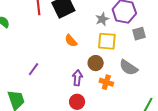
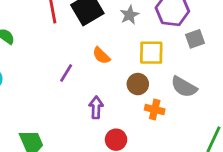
gray star: (102, 19) -> (130, 15), moved
purple line: (33, 69) -> (66, 73), moved
purple arrow: (77, 78) -> (96, 107), moved

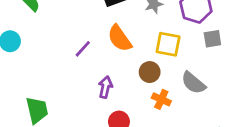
orange semicircle: (101, 56) -> (120, 38), size x1.5

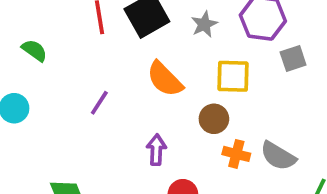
purple line: (83, 49) -> (99, 103), moved
gray semicircle: (193, 83) -> (278, 156), moved

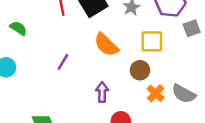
orange cross: (236, 154) -> (156, 93), turned 30

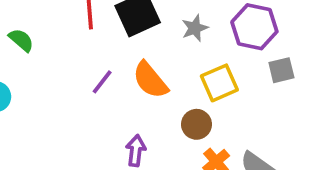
yellow square: (152, 41) -> (219, 83), turned -30
purple line: (63, 62) -> (102, 82), moved

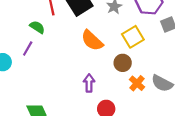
green semicircle: (21, 40) -> (37, 27), moved
purple line: (102, 82) -> (28, 48), moved

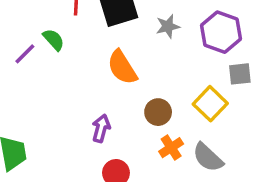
green semicircle: (37, 27) -> (54, 40), moved
yellow square: (133, 37) -> (210, 104), moved, turned -30

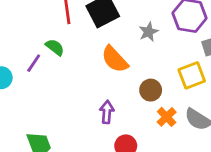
gray star: (168, 26) -> (148, 32), moved
yellow square: (210, 104) -> (192, 75), turned 36

